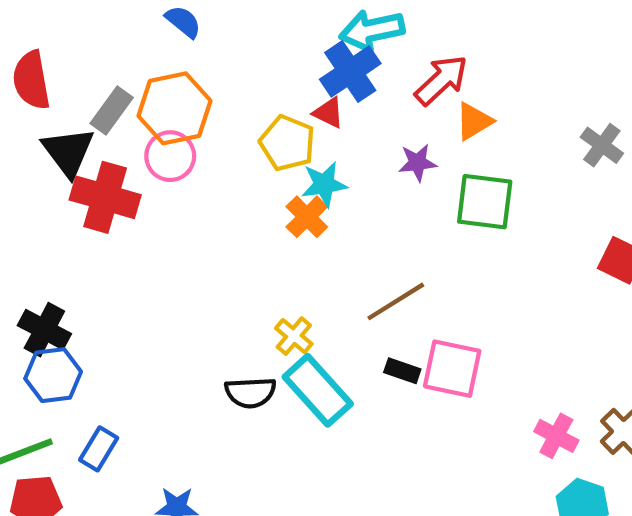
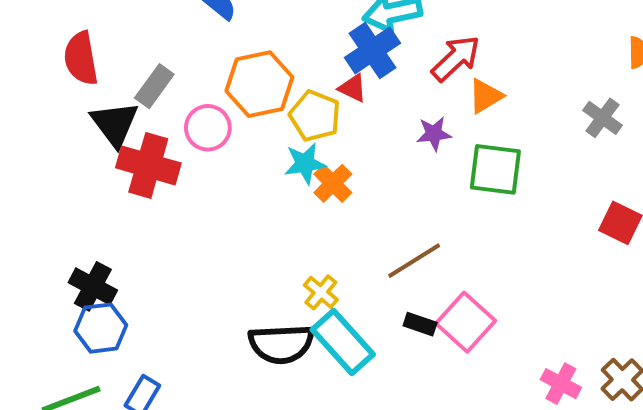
orange hexagon: (175, 108) -> (259, 84), moved
cyan star: (324, 184) -> (305, 163), moved
pink square: (452, 369) -> (466, 322), turned 30
black semicircle: (250, 392) -> (281, 344), size x1.4

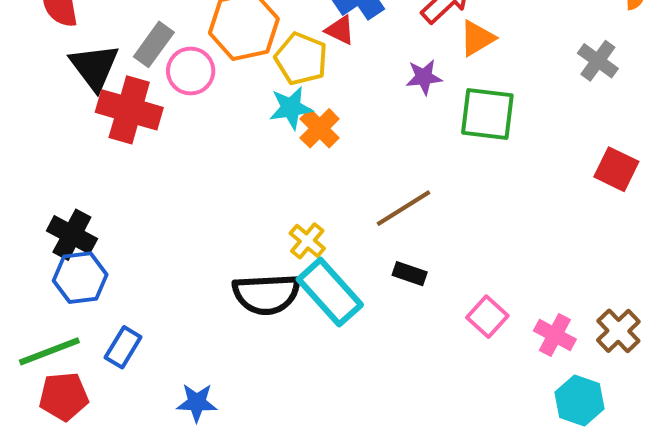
gray rectangle: (154, 86) -> (154, 44), moved
pink square: (466, 322) -> (487, 317), moved, size x0.7

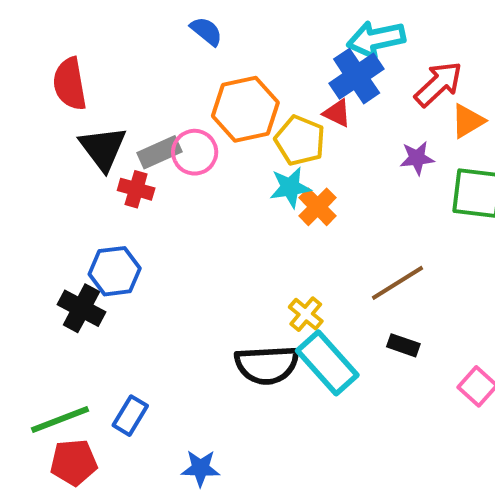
gray rectangle: (154, 44) -> (159, 152), moved, turned 30
red cross: (129, 110) -> (136, 189), size x0.6
blue hexagon: (80, 278) -> (115, 271), moved

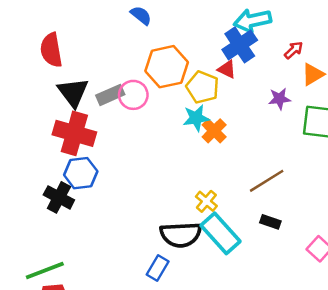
red arrow: (438, 84) -> (294, 50), size x0.6
red cross: (136, 189) -> (74, 133), moved, size x1.8
blue rectangle: (130, 416) -> (158, 268), moved

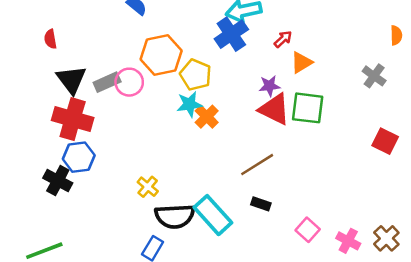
red semicircle: (51, 50) -> (50, 39), size x0.6
red triangle: (227, 69) -> (274, 109), moved, size x1.8
yellow cross: (206, 201) -> (148, 187), moved

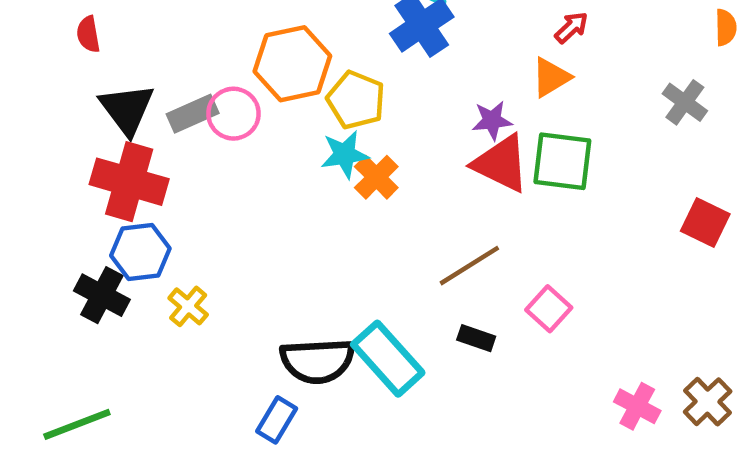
red arrow: (283, 39) -> (571, 27), moved
yellow cross: (148, 187) -> (188, 306), moved
pink square: (308, 230) -> (549, 309), moved

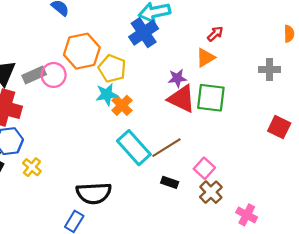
gray cross: (685, 102) -> (269, 70), turned -36
cyan rectangle: (388, 359) -> (134, 148), moved
brown cross: (708, 402) -> (211, 192), moved

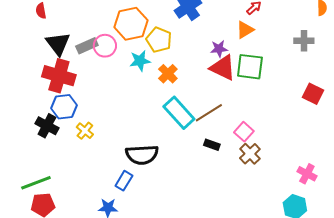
cyan star: (107, 94) -> (140, 61), moved
pink cross: (247, 215) -> (307, 174), moved

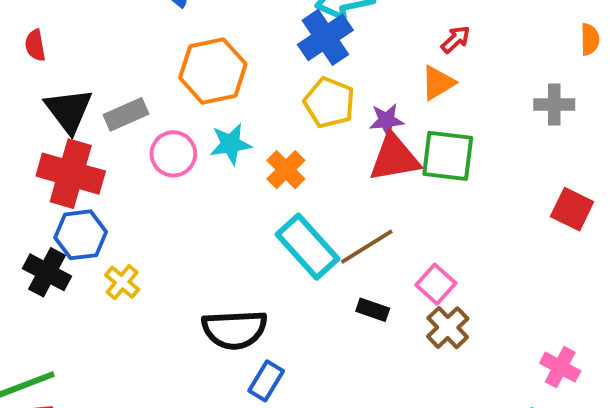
yellow pentagon: (159, 40) -> (329, 103), moved
pink circle: (105, 46) -> (173, 154), moved
red triangle: (223, 68) -> (394, 158), turned -36
blue rectangle: (124, 181) -> (266, 381), moved

